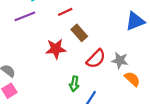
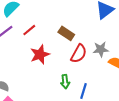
red line: (65, 12) -> (29, 30), moved
brown rectangle: (79, 33) -> (66, 33), moved

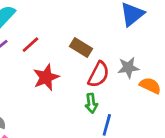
green arrow: (65, 82) -> (91, 103), moved

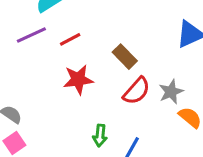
gray star: (128, 68) -> (171, 92), turned -30
green arrow: (91, 103) -> (100, 135), moved

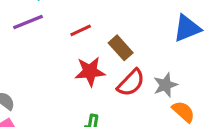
red line: (70, 39) -> (81, 30), moved
red star: (78, 80) -> (90, 71), moved

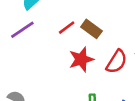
brown rectangle: (121, 48) -> (91, 29), moved

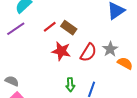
red star: (81, 59) -> (61, 51), turned 30

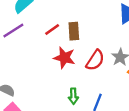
brown rectangle: (69, 28) -> (74, 31), turned 49

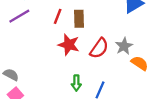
red line: (52, 29) -> (58, 16), turned -35

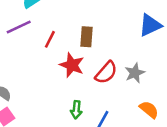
red line: (58, 16) -> (50, 39), moved
orange semicircle: (140, 63) -> (149, 110), moved

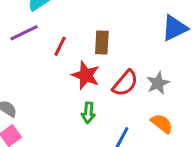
green arrow: (76, 110) -> (88, 113), moved
orange semicircle: (149, 110) -> (162, 124), moved

